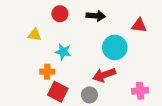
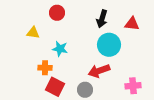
black arrow: (96, 16) -> (102, 19), moved, turned 102

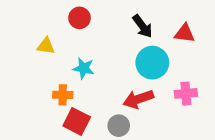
black arrow: (102, 19) -> (142, 26), turned -54
pink cross: (133, 86) -> (186, 93), moved

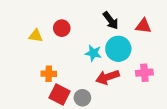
red circle: (80, 18) -> (62, 28), moved
cyan star: (84, 68) -> (93, 53), moved
gray circle: (119, 126) -> (82, 98), moved

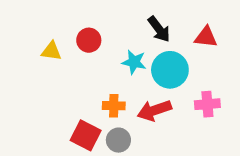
cyan star: (93, 53) -> (134, 62), moved
orange cross: (49, 74) -> (114, 106), moved

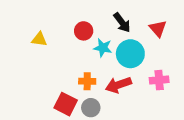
red triangle: (206, 37) -> (158, 29), turned 42
red circle: (89, 40) -> (84, 31), moved

